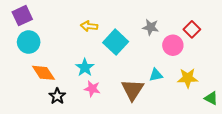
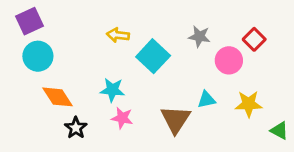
cyan star: (85, 67) -> (112, 90), turned -30

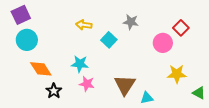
gray star: (199, 37) -> (131, 22), moved
cyan square: (153, 56) -> (109, 40), size x0.7
cyan triangle: (206, 100) -> (147, 98), moved

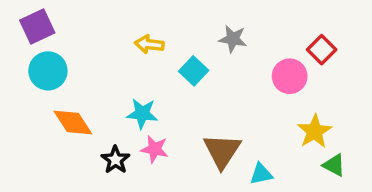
yellow star: (177, 74) -> (315, 131), turned -30
black star: (54, 91) -> (115, 160), moved
green triangle: (199, 93) -> (334, 165), moved

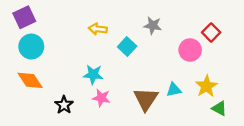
orange diamond: (73, 122) -> (30, 80), moved
black star: (115, 160) -> (64, 105), moved
cyan triangle: (261, 174) -> (174, 90), moved

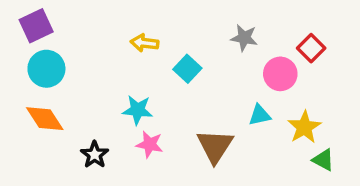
gray star: (153, 25) -> (244, 38), moved
cyan triangle: (174, 90) -> (260, 115), moved

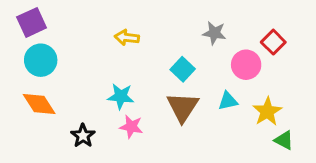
cyan square: (187, 69) -> (183, 69), moved
brown triangle: (215, 146) -> (183, 107), moved

